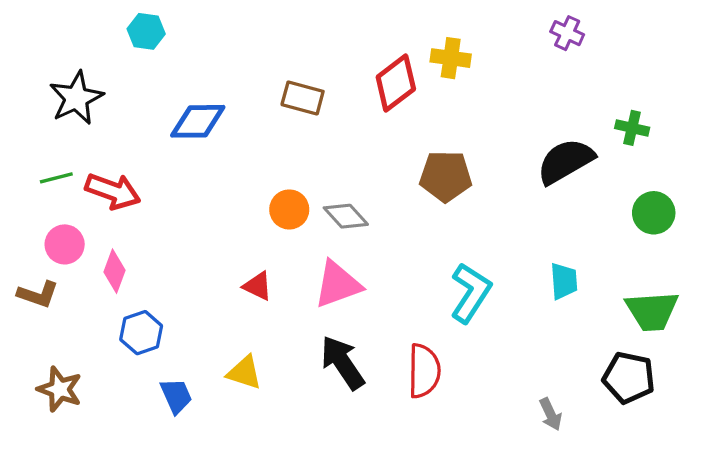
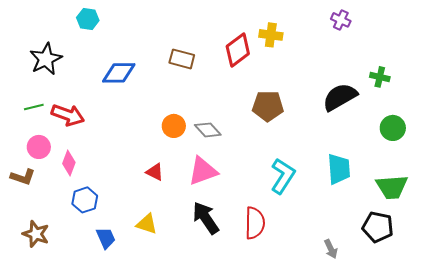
cyan trapezoid: (564, 281) -> (339, 169), size x1.4

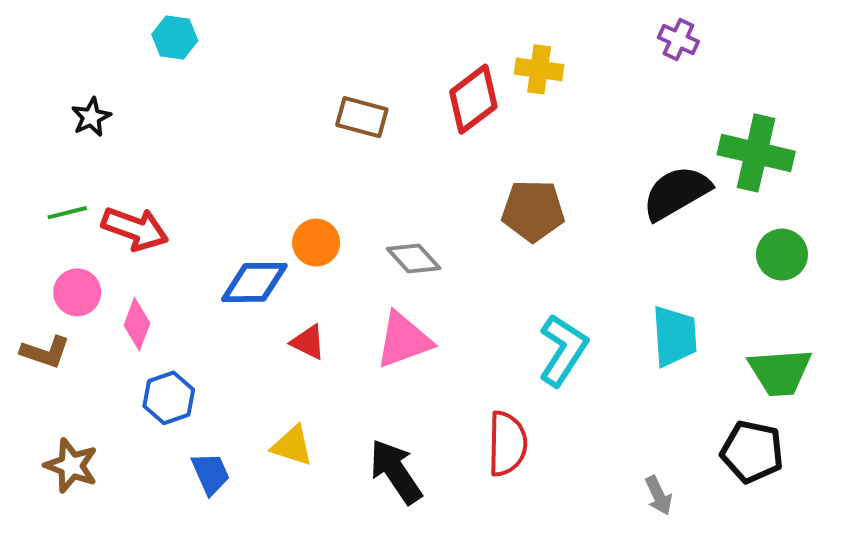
black star: (46, 59) -> (91, 117), size x0.6
blue diamond: (119, 73) -> (254, 282), moved
green cross: (380, 77) -> (756, 153), size x1.8
orange circle: (174, 126) -> (316, 243), moved
black arrow: (206, 218) -> (396, 472), moved

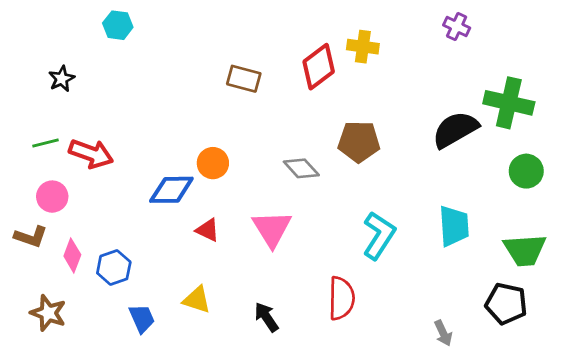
gray diamond: (414, 259) -> (301, 168), moved
pink diamond: (137, 324) -> (72, 255), moved
pink triangle: (404, 340) -> (272, 229), turned -42
black arrow: (396, 472) -> (266, 317), size x0.7

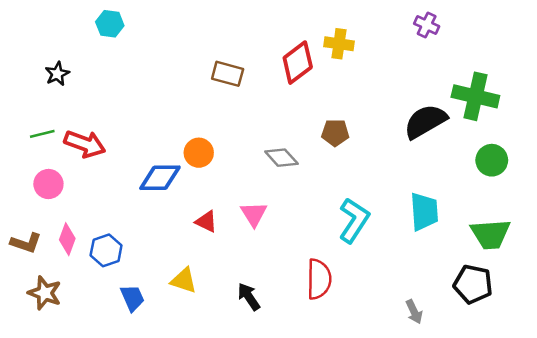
brown pentagon: (359, 142) -> (335, 133), size x0.7
pink triangle: (272, 229) -> (254, 214), size x0.7
red triangle: (208, 230) -> (206, 222), moved
brown L-shape: (31, 237) -> (26, 243), moved

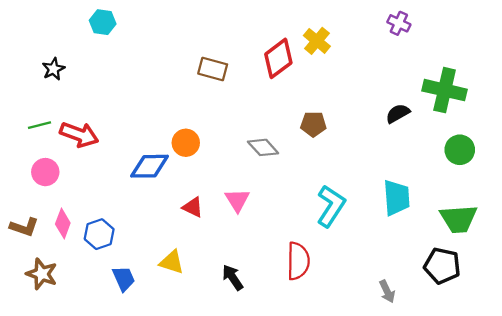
yellow cross: (339, 44) -> (317, 41), turned 32
black semicircle: (425, 121) -> (398, 113), size x0.6

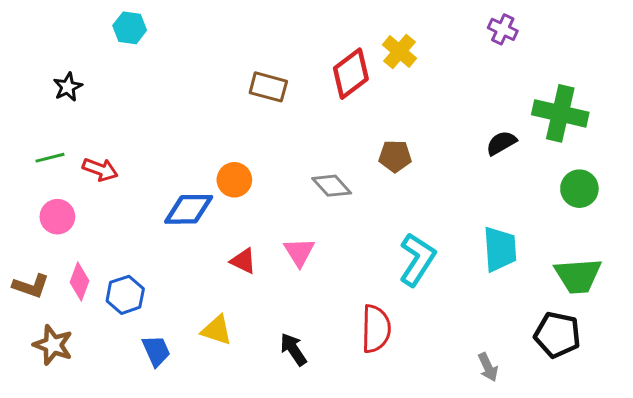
red arrow: (79, 135) -> (100, 169), size x0.7

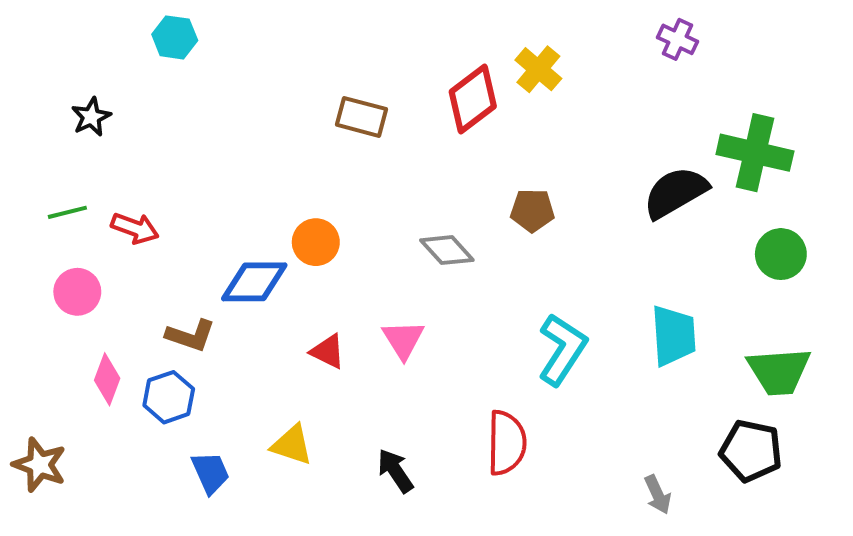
black semicircle: (501, 143) -> (676, 192), size x1.6
brown L-shape: (31, 286) -> (191, 336), moved
brown star: (53, 345) -> (40, 465), moved

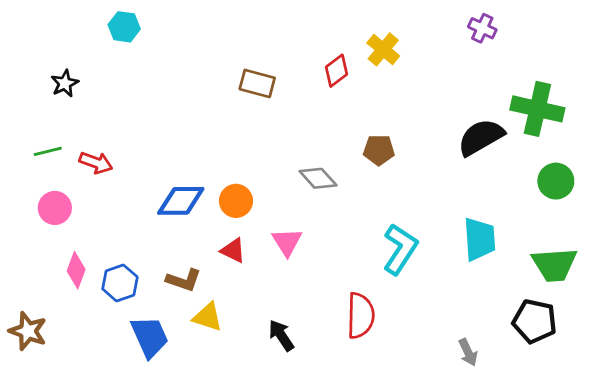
red diamond: (473, 99) -> (336, 71), size x0.7
orange circle: (316, 242) -> (236, 201), moved
brown L-shape: (191, 336) -> (184, 280), moved
blue trapezoid: (210, 473) -> (150, 337), size x1.4

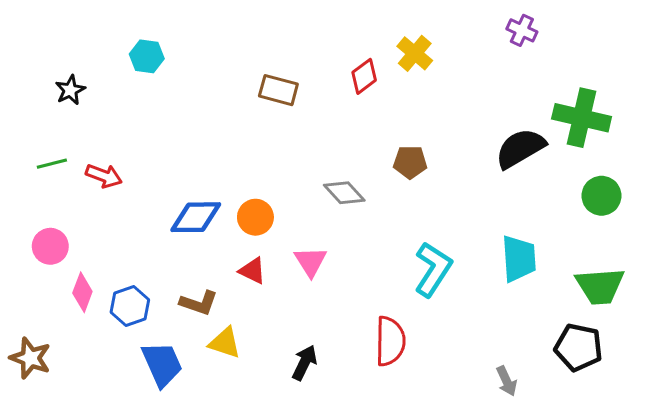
cyan hexagon: (124, 27) -> (147, 56), moved
pink circle: (55, 208) -> (50, 246), moved
black arrow: (281, 335) -> (304, 363), turned 60

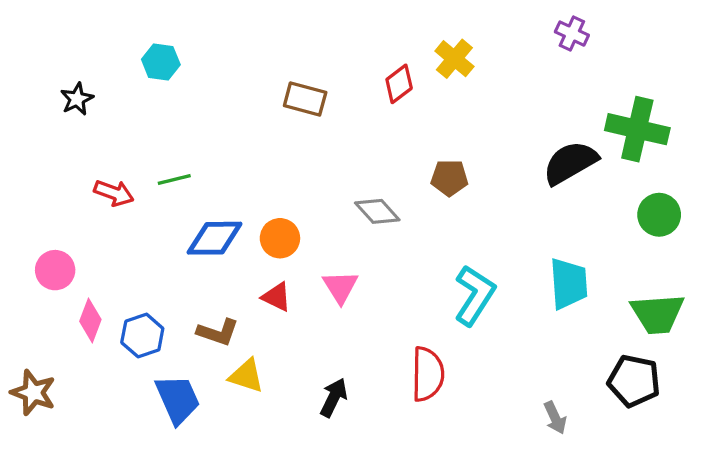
green line: (52, 164) -> (174, 179), moved

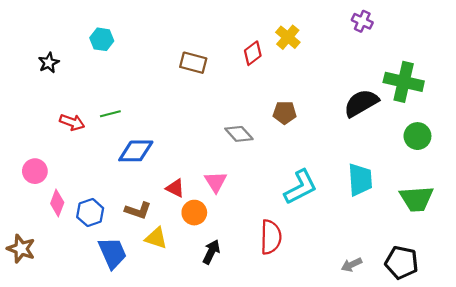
orange circle: (280, 238) -> (194, 213), moved
cyan L-shape: (475, 295) -> (301, 187), turned 30
black pentagon: (634, 381) -> (402, 263), moved
gray arrow: (555, 418) -> (352, 265), turned 90

